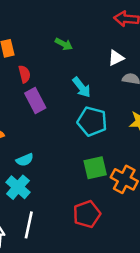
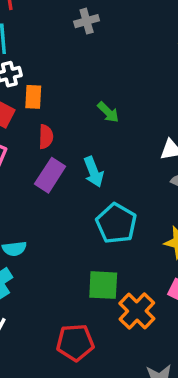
cyan arrow: (82, 87) -> (94, 172), moved
purple rectangle: (35, 101) -> (50, 175), turned 45

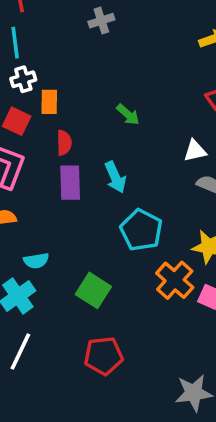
purple rectangle: (50, 175) -> (70, 183), turned -32
green square: (103, 285) -> (93, 290), moved, turned 32
orange cross: (137, 311) -> (175, 280), moved

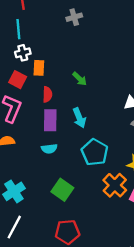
green arrow: (128, 114) -> (80, 79), moved
cyan semicircle: (36, 261) -> (49, 149), moved

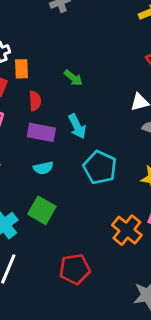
purple rectangle: (50, 120) -> (41, 132), turned -75
orange cross: (115, 185) -> (127, 230), moved
green square: (62, 190) -> (42, 210), moved

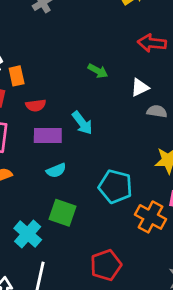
green arrow: (73, 78) -> (98, 71), moved
red semicircle: (35, 101) -> (36, 105), turned 96
cyan pentagon: (100, 167) -> (115, 187), moved

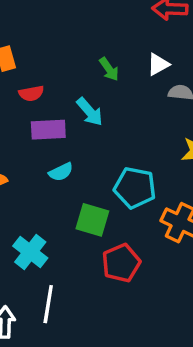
green arrow: (98, 71) -> (109, 69), moved, turned 30
green square: (62, 213) -> (92, 220), moved
red pentagon: (106, 265) -> (121, 263), moved

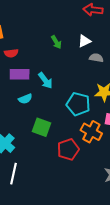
cyan arrow: (90, 112) -> (45, 81), moved
cyan pentagon: (135, 188) -> (78, 104), moved
red pentagon: (121, 263) -> (68, 149), moved

